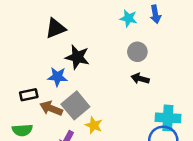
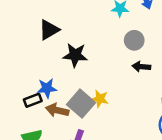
blue star: (57, 77) -> (47, 88), moved
yellow star: (94, 125) -> (100, 99), moved

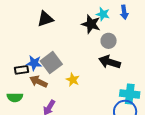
black star: (75, 55) -> (91, 24), moved
black arrow: (141, 67) -> (110, 62), size x1.5
gray square: (81, 104) -> (51, 63), moved

